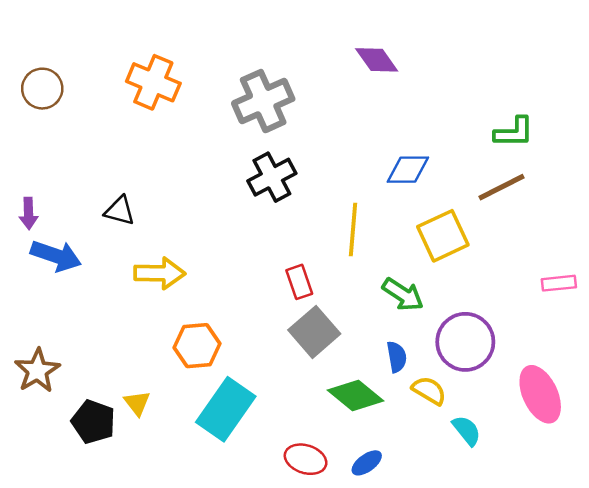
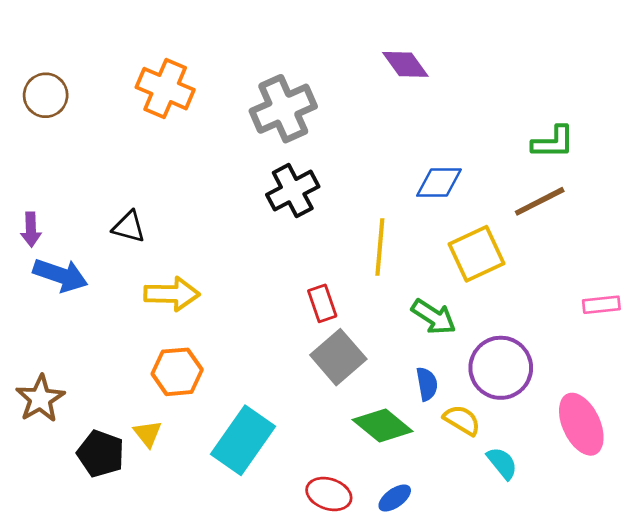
orange hexagon: (197, 346) -> (177, 372), moved

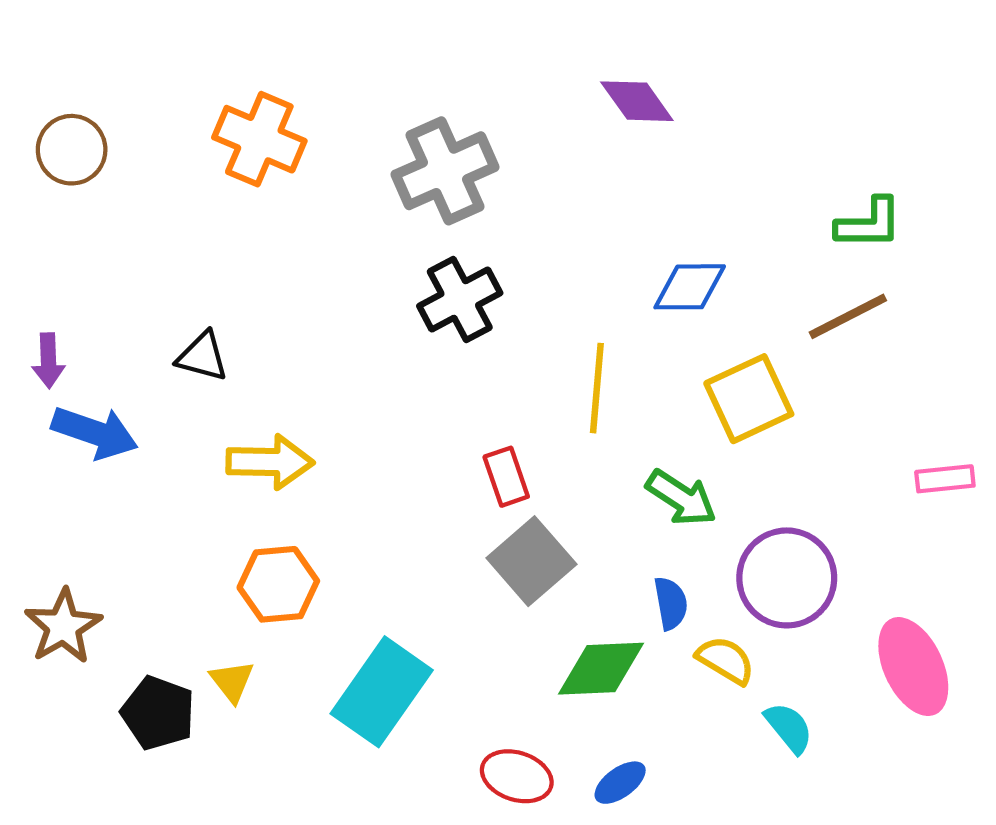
green diamond: (383, 426) -> (601, 669), turned -42

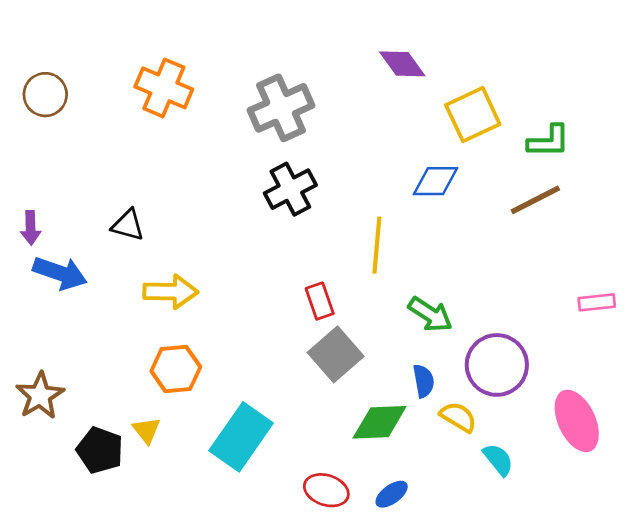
yellow square: (749, 399) -> (473, 115), moved

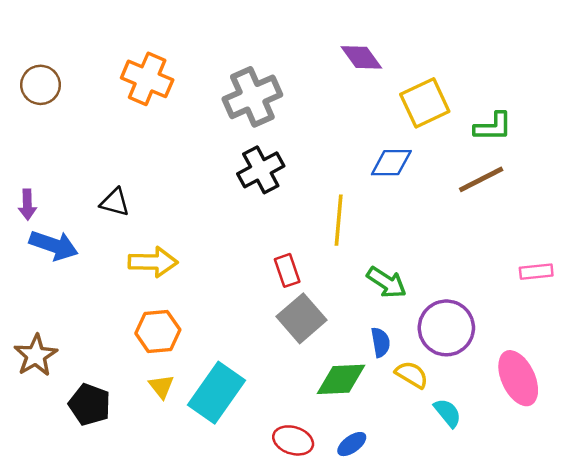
yellow triangle: (146, 430) -> (161, 387), moved

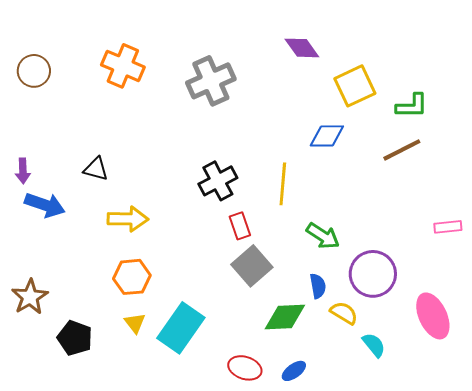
black cross: (261, 170) -> (218, 181), moved

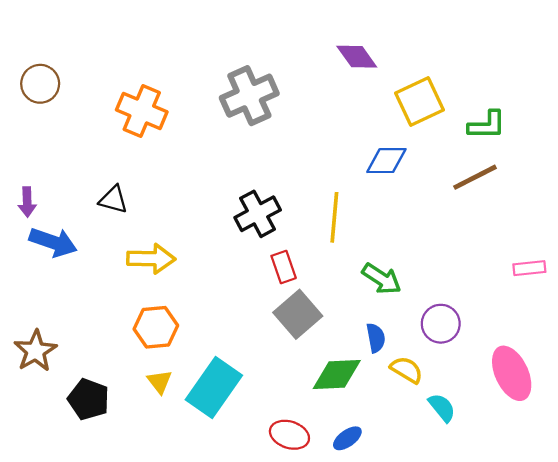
orange cross: (123, 66) -> (142, 111), moved
purple circle: (373, 274) -> (441, 324), size x0.7

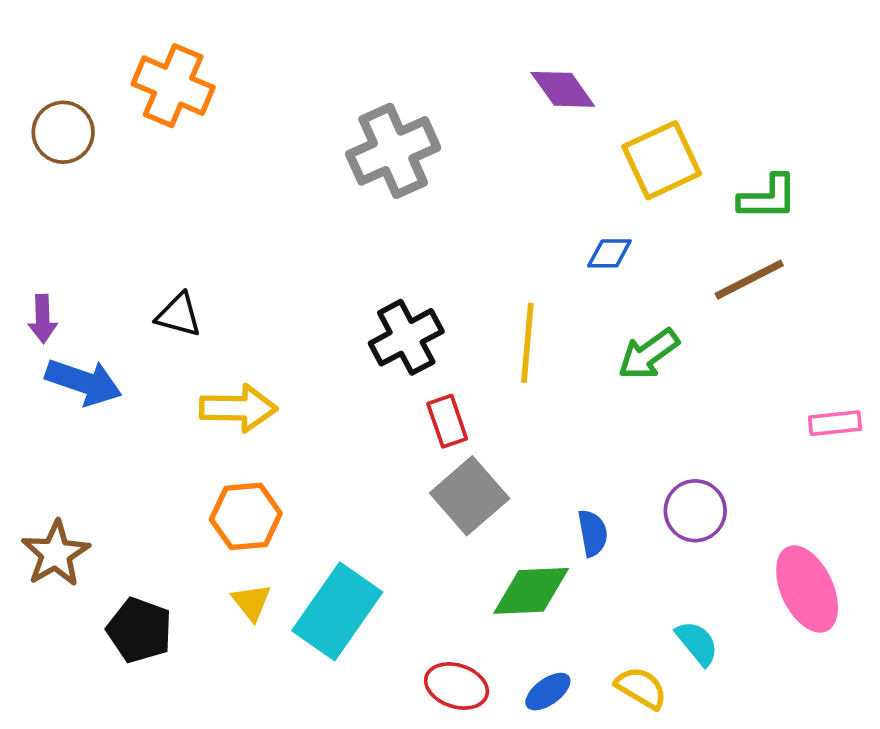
orange cross: (142, 111) -> (173, 86), moved
blue diamond: (386, 161) -> (609, 253), size x0.7
green arrow: (382, 279) -> (649, 354), moved, turned 111
yellow semicircle: (406, 370) -> (641, 688), moved

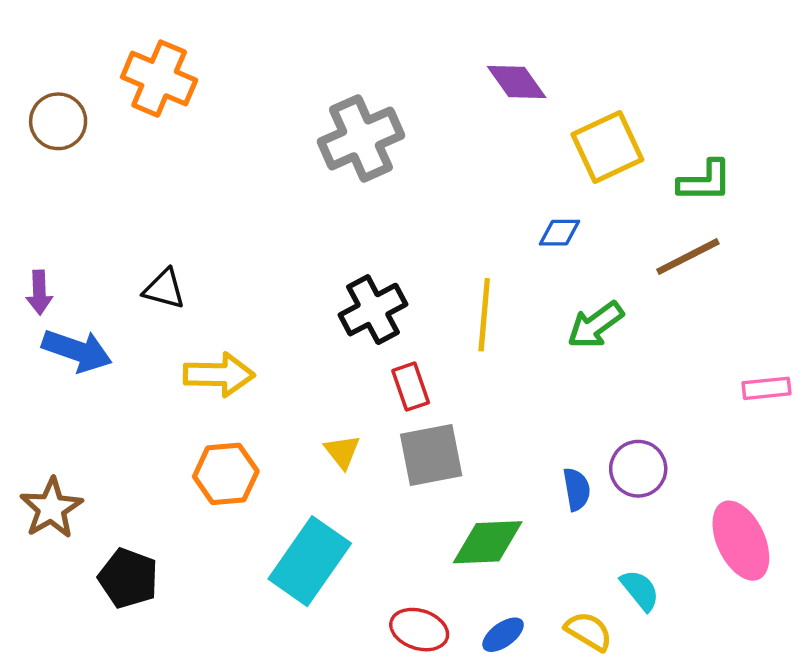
gray square: (470, 496) -> (431, 455), turned 30
blue semicircle: (593, 533) -> (577, 489), moved
yellow triangle: (251, 602) -> (342, 452), moved

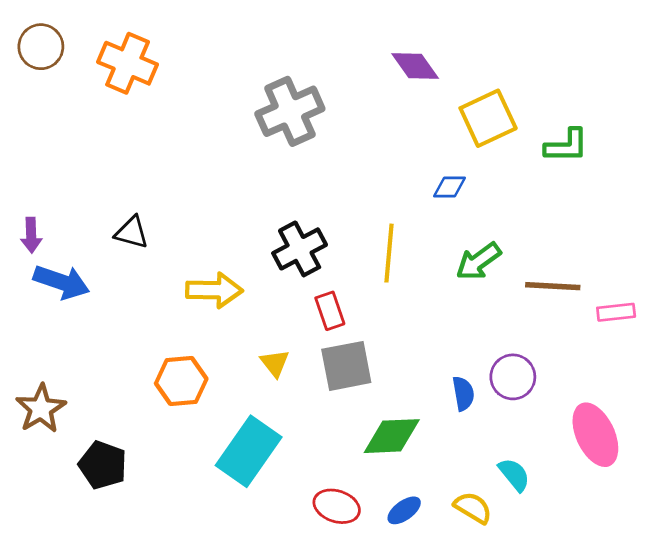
brown circle: (58, 121) -> (41, 47), moved
brown line: (688, 257) -> (553, 286), moved, turned 30
yellow arrow: (219, 375) -> (214, 290), moved

